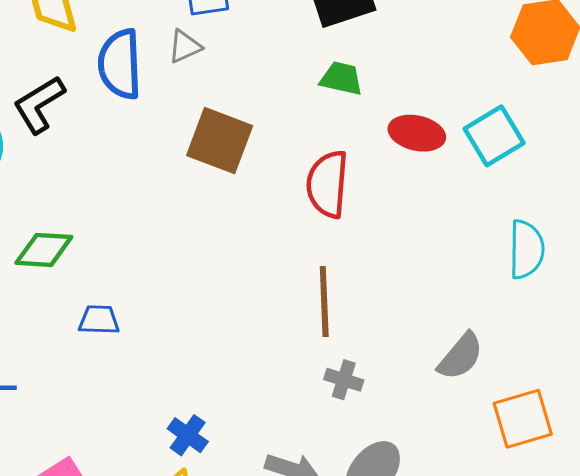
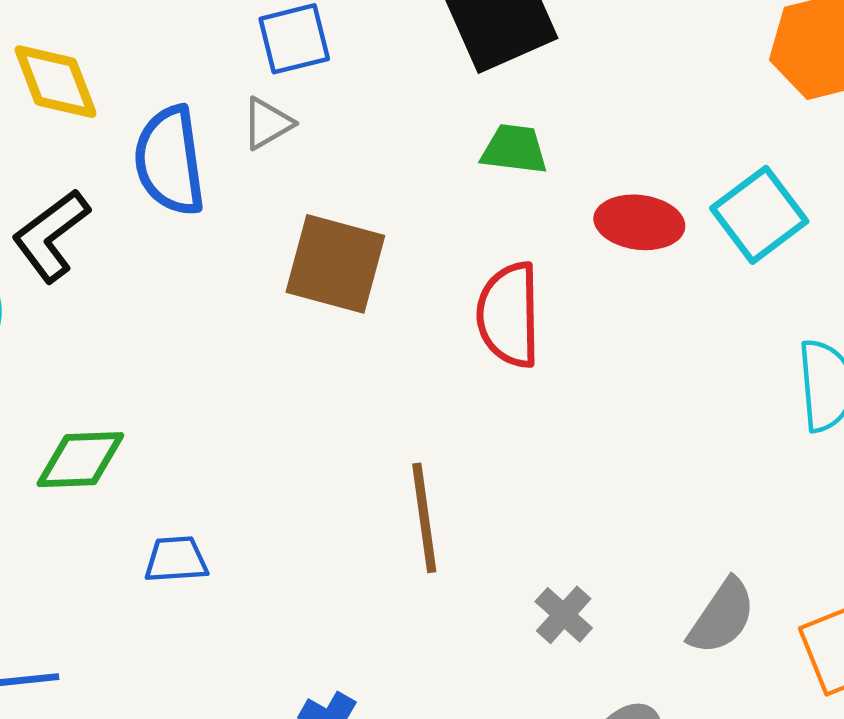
brown line: (324, 301) -> (424, 518), moved
gray semicircle: (461, 356) -> (722, 617), moved
gray cross: (344, 380) -> (564, 615), turned 30

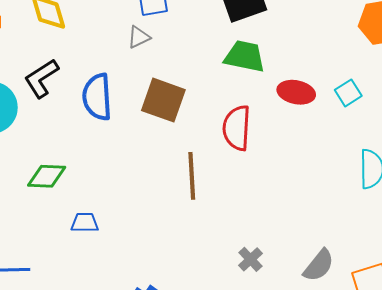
green trapezoid: (514, 149) -> (245, 56), size x1.4
blue semicircle: (170, 161) -> (97, 97), moved
cyan square: (759, 215) -> (348, 93), size x0.7
brown line: (424, 518) -> (192, 176), moved

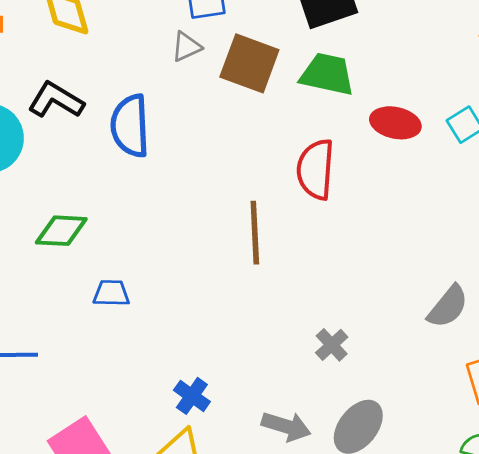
black L-shape: (41, 78) -> (56, 100), turned 63
brown square: (163, 100) -> (249, 63), moved
gray semicircle: (319, 265) -> (448, 307), moved

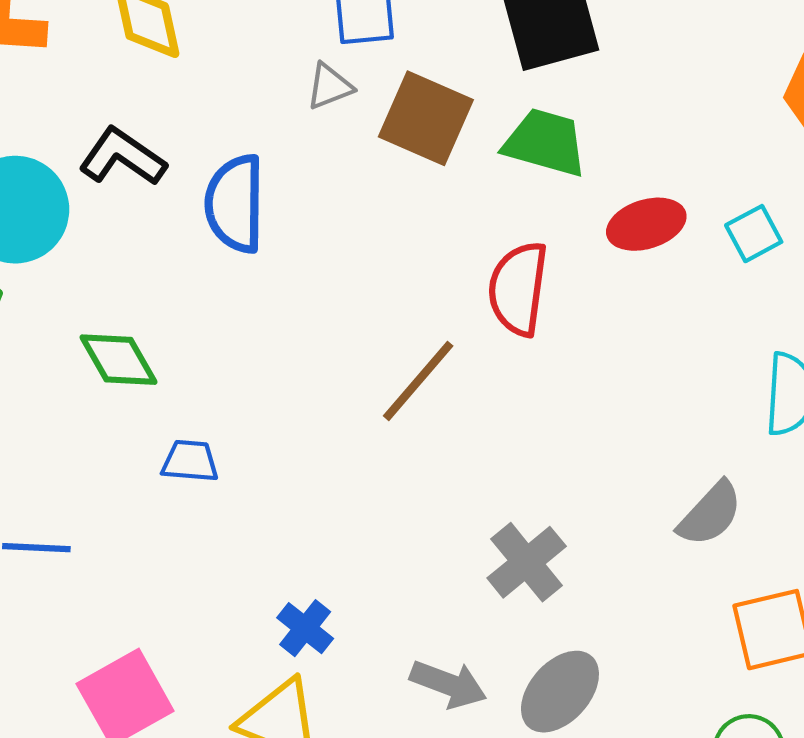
red ellipse: (395, 123) -> (646, 224), turned -33
green diamond: (61, 231) -> (119, 360), turned 54
brown line: (255, 233) -> (418, 381), turned 40
gray cross: (332, 345) -> (527, 562), size x1.5

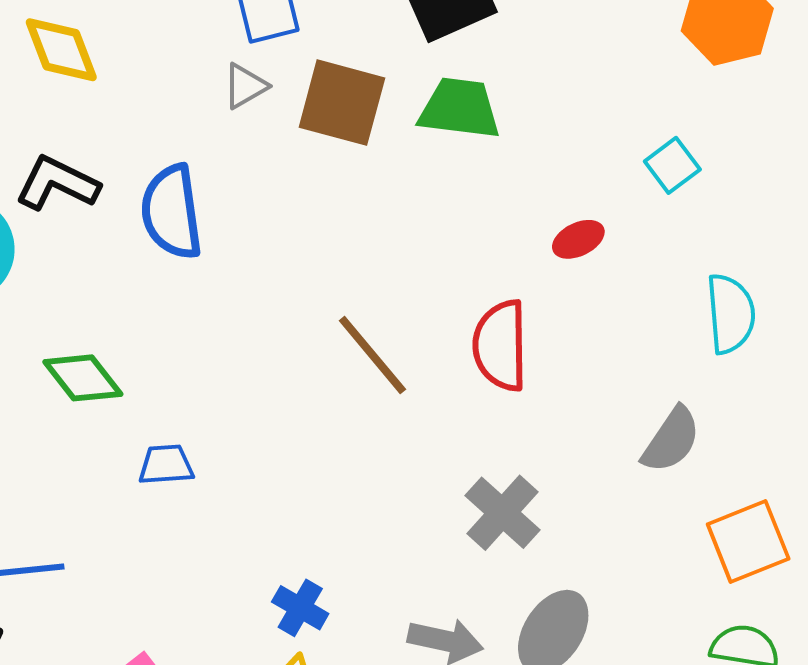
red ellipse: (646, 224) -> (578, 239), moved, size x0.7
red semicircle: (518, 289) -> (500, 346), moved
brown line: (418, 381) -> (372, 355), turned -72

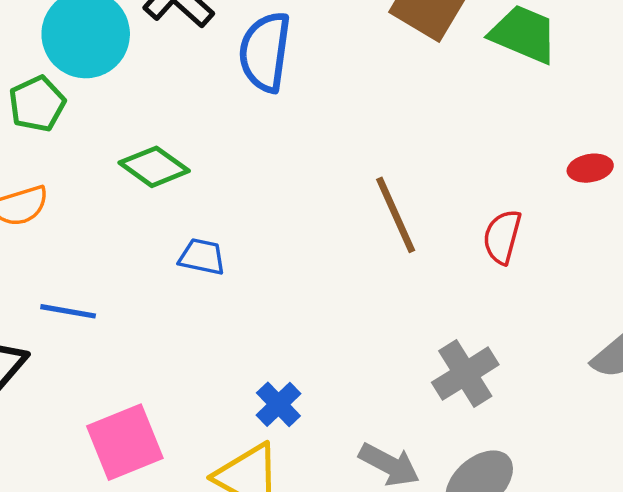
red semicircle: (500, 346) -> (502, 237), size x0.7
green diamond: (83, 378) -> (154, 167), turned -32

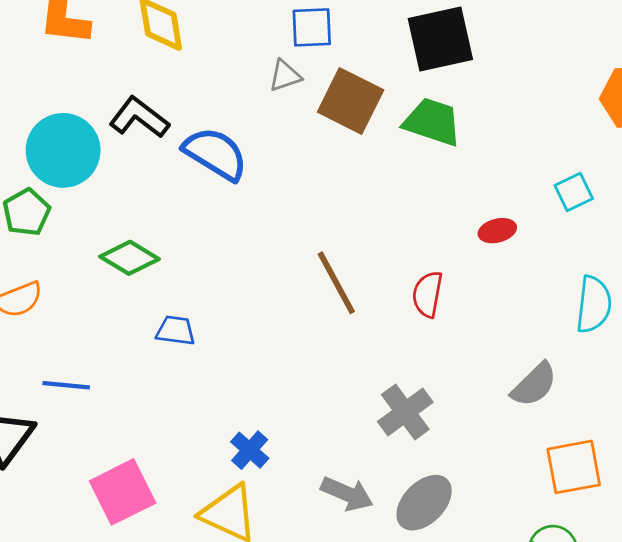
blue semicircle: (265, 52) -> (215, 154), turned 118

